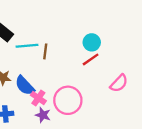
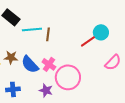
cyan circle: (92, 42) -> (101, 32), moved
pink cross: (38, 98) -> (49, 64), moved

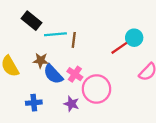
brown star: (11, 57) -> (41, 60), moved

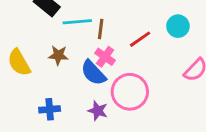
red line: (119, 48) -> (140, 39), moved
blue semicircle: (53, 74) -> (93, 73), moved
pink cross: (75, 74) -> (105, 57), moved

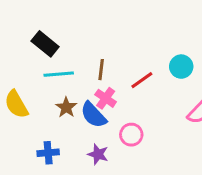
cyan line: (77, 22) -> (59, 74), moved
brown star: (58, 55) -> (66, 107), moved, turned 30
pink circle: (130, 92) -> (131, 135), size x0.6

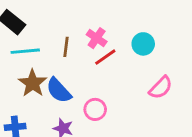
pink cross: (106, 98) -> (97, 38), moved
brown star: (66, 107) -> (33, 83), size x1.4

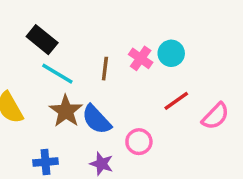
cyan circle: (143, 44) -> (171, 53), moved
cyan line: (25, 51) -> (57, 74), turned 36
red line: (105, 57) -> (176, 101), moved

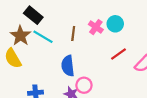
brown star: (66, 111) -> (20, 36), moved
blue semicircle: (96, 120) -> (68, 66), turned 36
pink circle: (139, 142) -> (84, 85), moved

